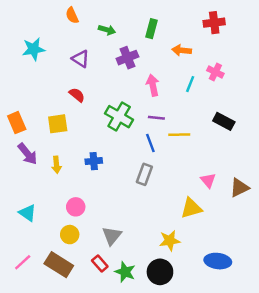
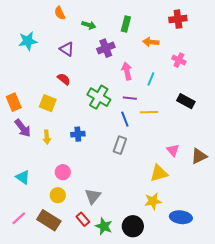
cyan line: (190, 84) -> (151, 79), moved
yellow square: (58, 124) -> (48, 103), turned 30
yellow star: (170, 241) -> (153, 201), moved

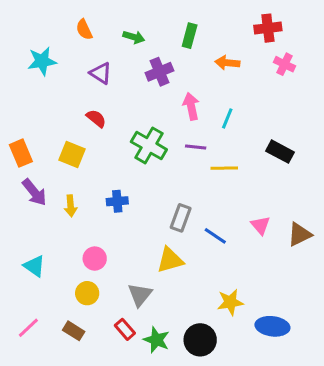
orange semicircle: (60, 13) -> (84, 30), moved
pink cross: (179, 60) -> (285, 64), moved
blue line: (125, 119) -> (215, 236), moved, turned -35
yellow triangle: (159, 173) -> (170, 260), moved
brown rectangle: (49, 220) -> (74, 331), size x0.6

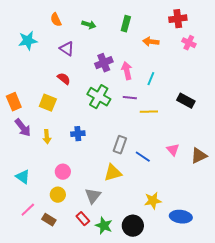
purple cross: (159, 72) -> (104, 63), moved
pink line: (28, 328) -> (28, 210), moved

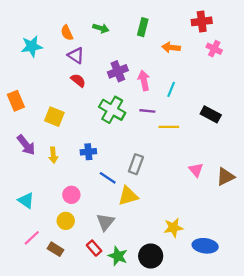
orange semicircle: (56, 20) -> (67, 33), moved
red semicircle: (64, 79) -> (78, 80), moved
orange rectangle: (14, 102) -> (16, 101), moved
blue line: (143, 157) -> (108, 178), moved

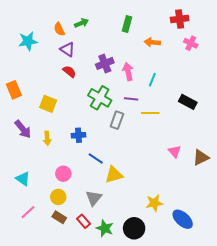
green arrow: (101, 28) -> (82, 23), moved, turned -40
gray rectangle: (136, 164) -> (117, 120), moved
blue ellipse: (205, 246) -> (183, 219), turned 35
brown rectangle: (56, 249) -> (59, 217), moved

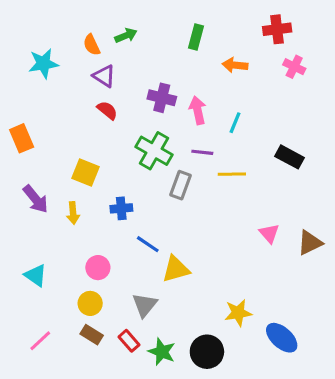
purple cross: (105, 63) -> (162, 98), turned 36
yellow square: (48, 104) -> (85, 173), moved
pink line: (28, 212) -> (40, 341), moved

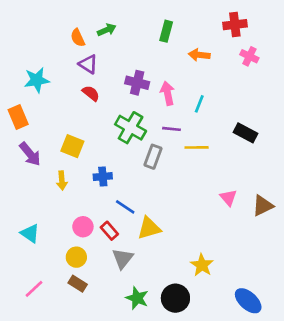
cyan star: (43, 64) -> (37, 80), moved
purple arrow: (36, 199) -> (30, 154), moved
yellow star: (238, 313) -> (202, 265), turned -30
blue ellipse: (282, 338) -> (248, 301), moved
red rectangle: (129, 341) -> (109, 231), moved

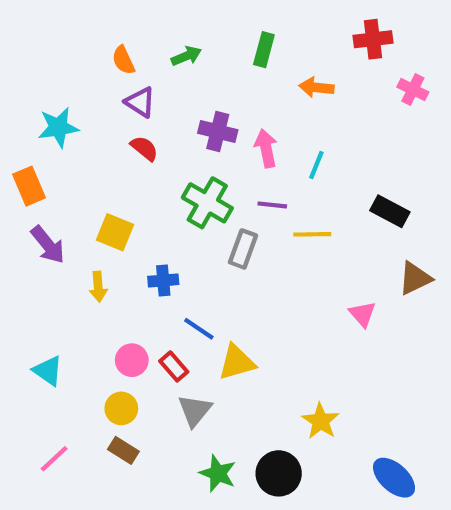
green arrow: (107, 30) -> (186, 56), moved
pink cross: (249, 56) -> (413, 90), moved
brown triangle: (263, 206) -> (415, 278), moved

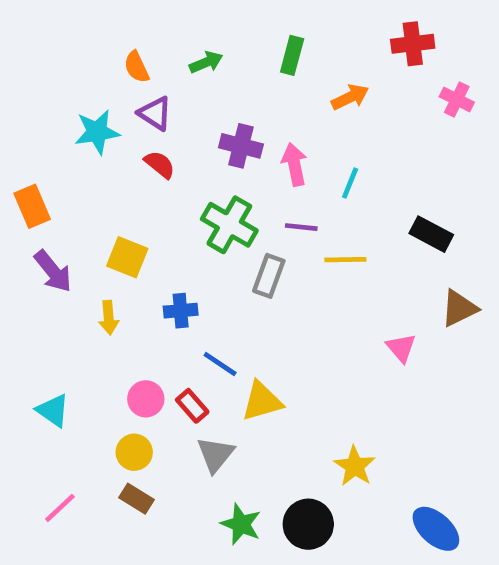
orange arrow: (316, 87) -> (350, 97), turned 148
cyan star: (58, 127) -> (97, 132), moved

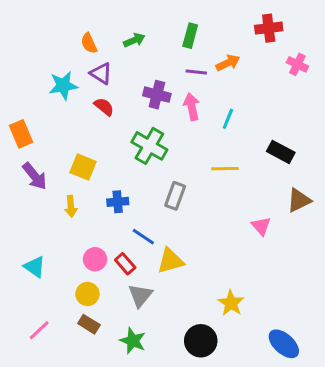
purple line: (301, 227) -> (196, 72), moved
gray rectangle: (269, 276) -> (175, 196), moved
green star: (241, 524) -> (133, 341), moved

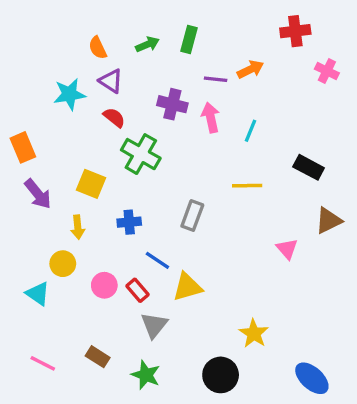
green rectangle: (190, 36) -> (189, 39), moved
green cross: (149, 146) -> (141, 154), moved
yellow circle: (87, 294) -> (63, 264), moved
pink line: (39, 330) -> (43, 363), turned 70

